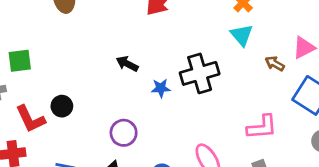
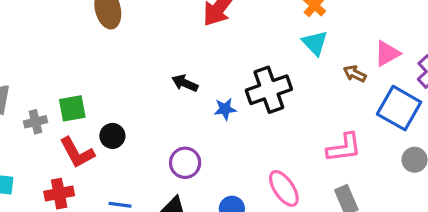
green square: (20, 61) -> (72, 108), moved

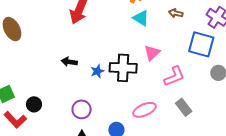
pink triangle: (387, 54) -> (152, 53), moved
brown arrow: (355, 74) -> (176, 13), moved
black cross: (269, 90) -> (123, 68), moved, turned 36
pink ellipse: (284, 188) -> (144, 110), turned -65

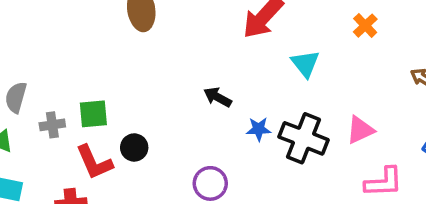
cyan triangle: (141, 18) -> (305, 64), moved

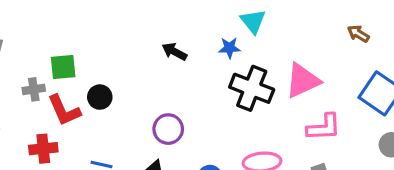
gray cross: (52, 125) -> (34, 89), moved
blue star: (259, 129) -> (230, 48), moved
pink triangle: (360, 130) -> (303, 81), size x1.4

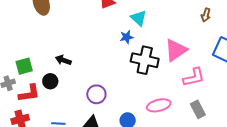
brown arrow: (358, 34) -> (206, 15), turned -96
black arrow: (174, 52) -> (63, 60), moved
red L-shape: (64, 110) -> (29, 93), turned -65

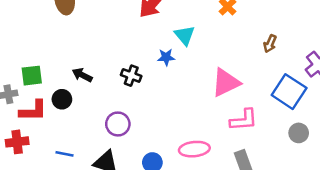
black cross: (145, 60) -> (131, 76), moved, size x0.6

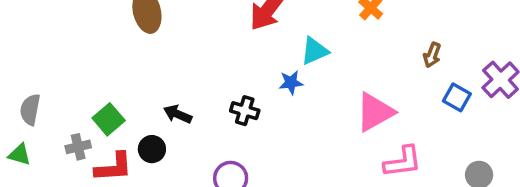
cyan triangle: (185, 35) -> (315, 51), turned 50
green square: (32, 76) -> (109, 119), turned -30
blue square: (289, 92) -> (457, 97), moved, size x0.6

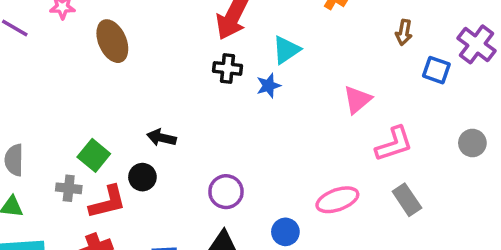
black cross: (245, 111) -> (228, 68), moved
pink triangle: (375, 112) -> (357, 100), size x0.7
gray cross: (78, 147) -> (69, 188), turned 30

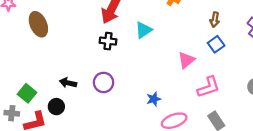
blue square: (436, 70) -> (216, 44), moved, turned 35
blue star: (269, 86) -> (154, 99), moved
purple circle: (226, 192) -> (104, 82), moved

